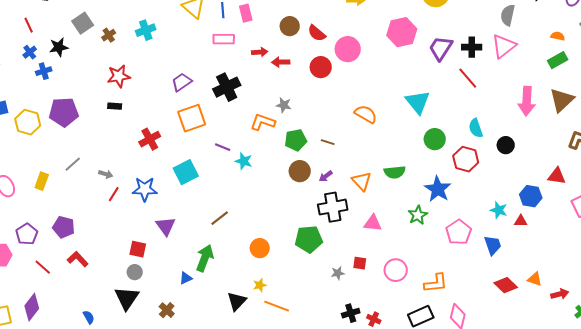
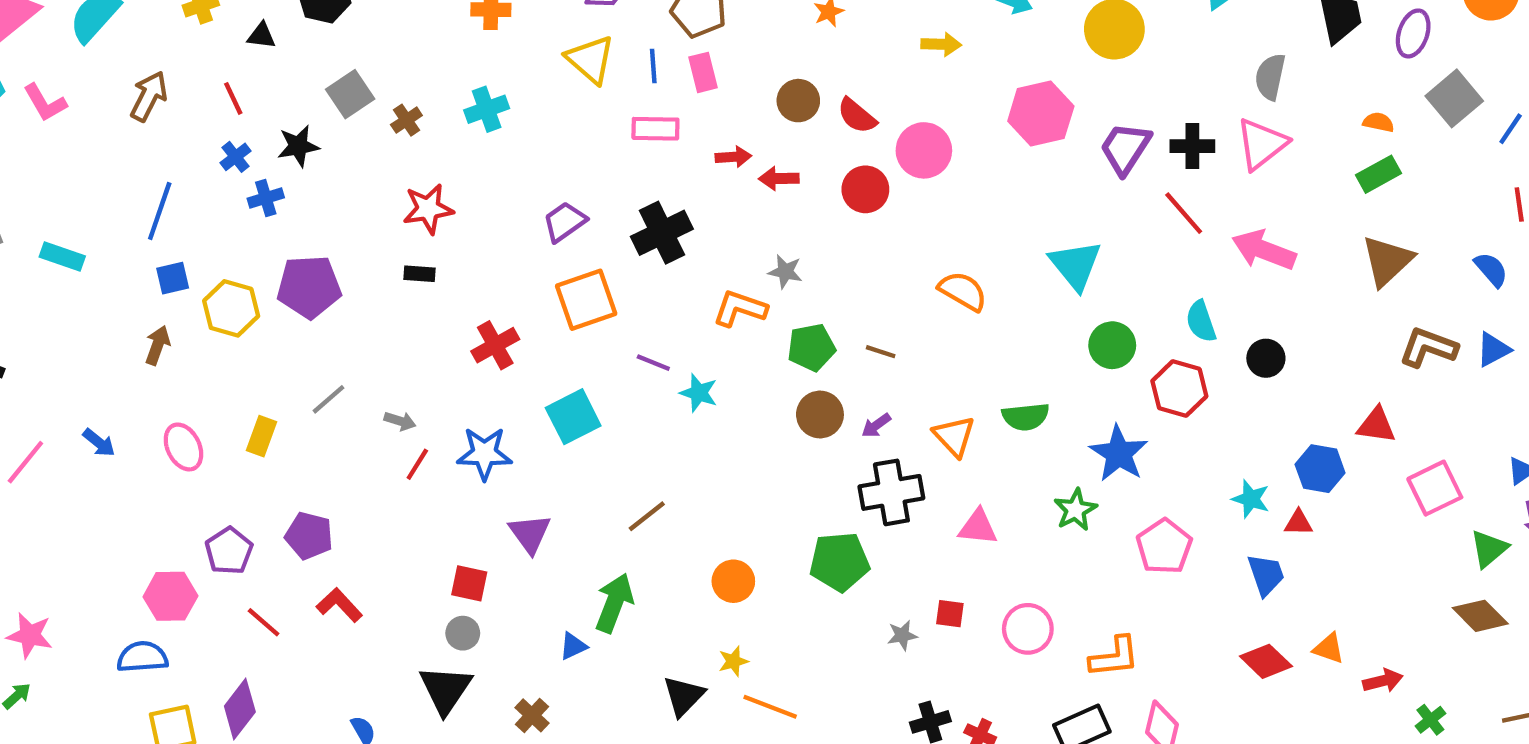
pink arrow: (527, 101) -> (1264, 250), moved, turned 108
blue trapezoid: (493, 245) -> (1266, 575), moved

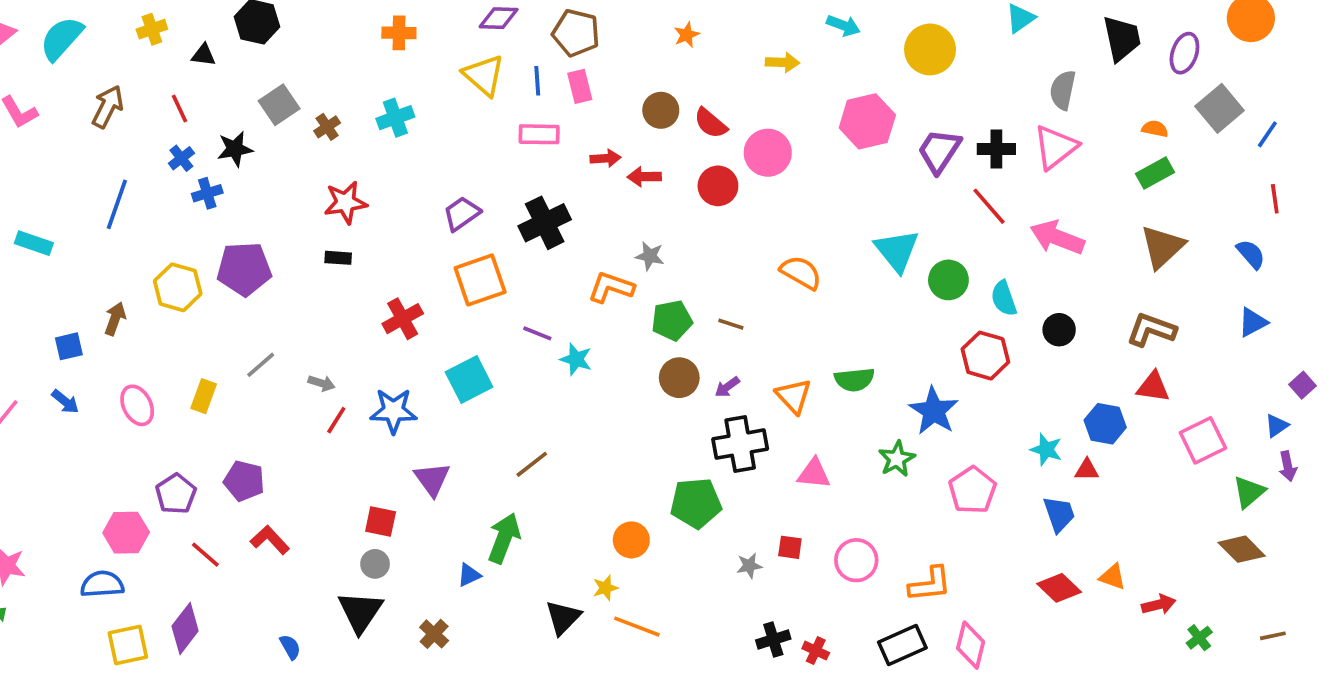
blue square: (173, 278) -> (69, 346), moved
green circle: (1112, 345) -> (948, 280), moved
brown L-shape: (1428, 347) -> (1151, 330), moved
orange circle: (733, 581) -> (631, 540), moved

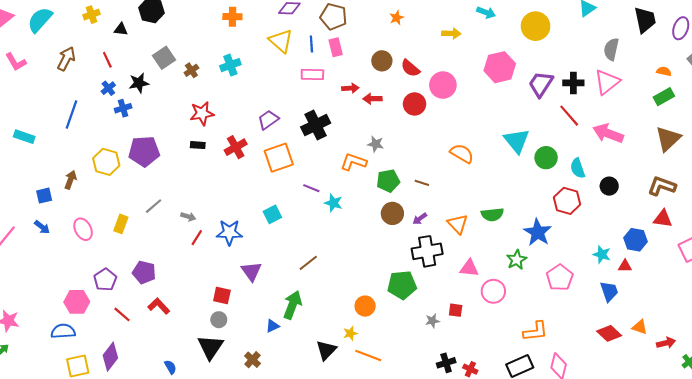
red cross: (403, 319) -> (236, 147), moved
cyan square: (469, 380) -> (272, 214), size x0.7
pink circle: (856, 560) -> (493, 291), moved

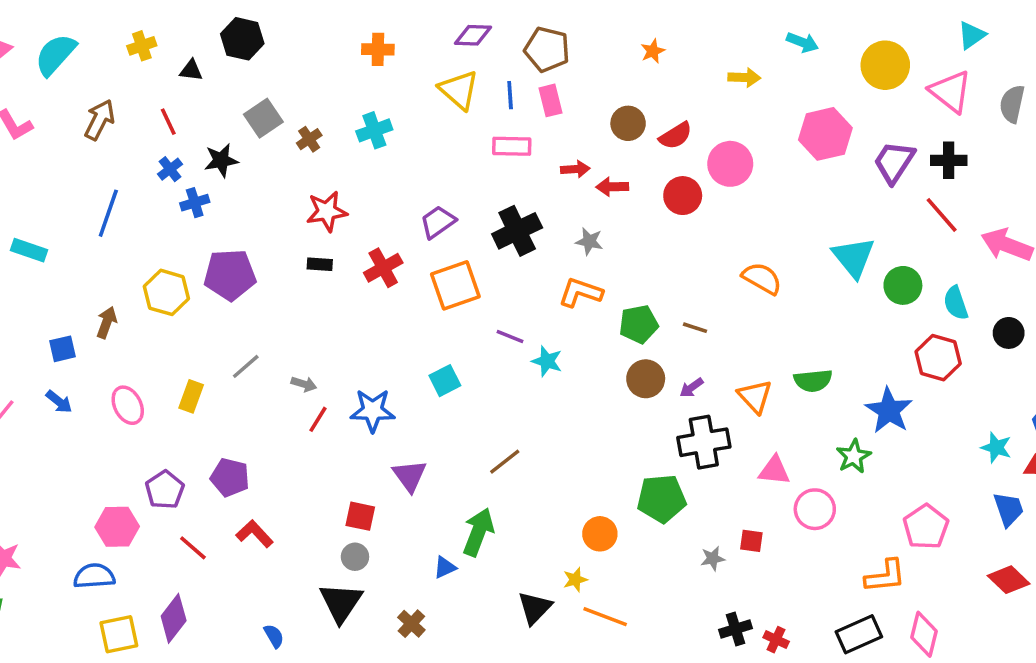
red semicircle: (410, 68) -> (676, 136), turned -72
pink triangle: (607, 82) -> (950, 92), moved, turned -44
gray star: (376, 144) -> (589, 241), moved
pink pentagon: (560, 278) -> (926, 527), moved

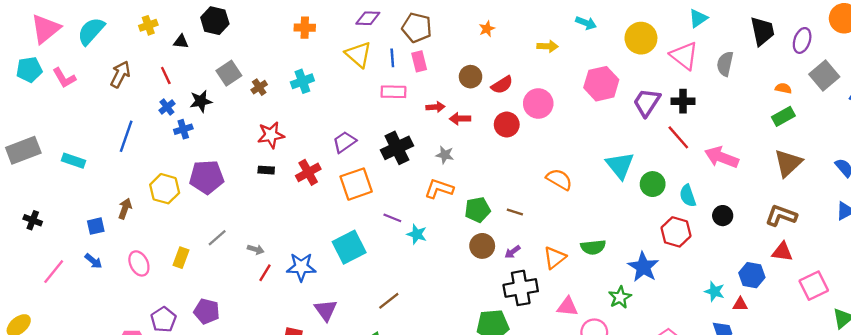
cyan square: (445, 381) -> (349, 247), size x1.6
orange triangle: (755, 396) -> (555, 258), turned 35

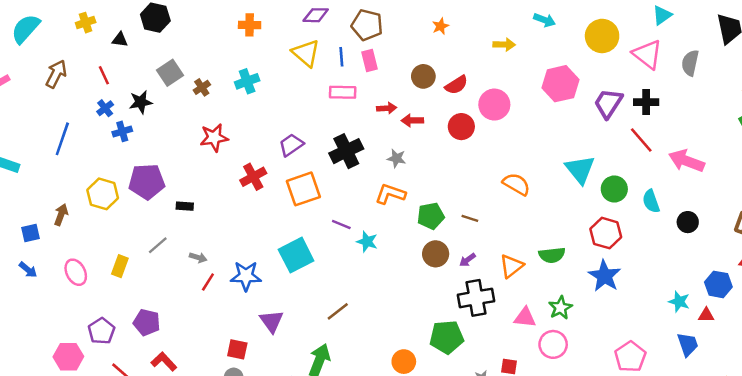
black rectangle: (266, 170) -> (185, 206), moved
red hexagon: (676, 232) -> (606, 233), moved
green star: (620, 297) -> (560, 308), moved

